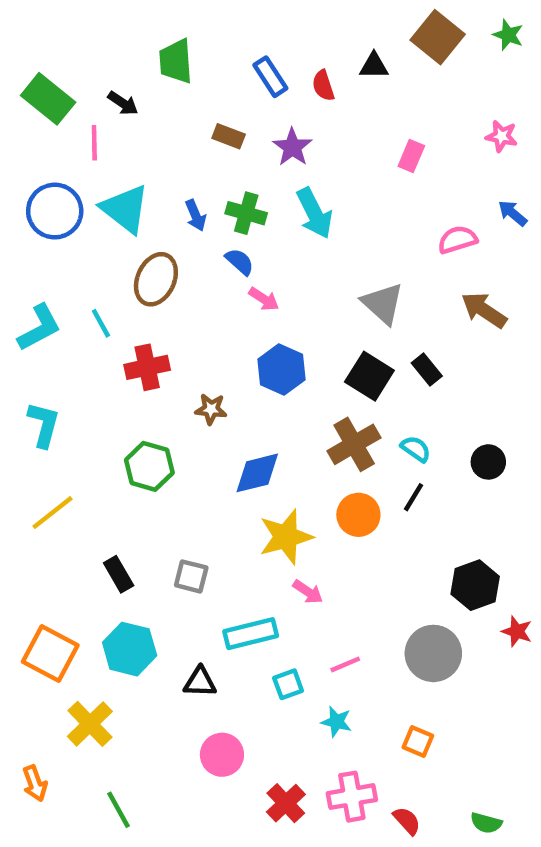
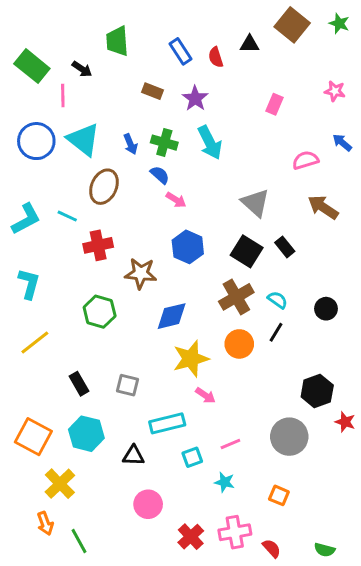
cyan line: (101, 323) -> (67, 216), turned -36
brown star: (211, 409) -> (141, 273), size x1.5
orange arrow: (35, 783) -> (45, 523), moved

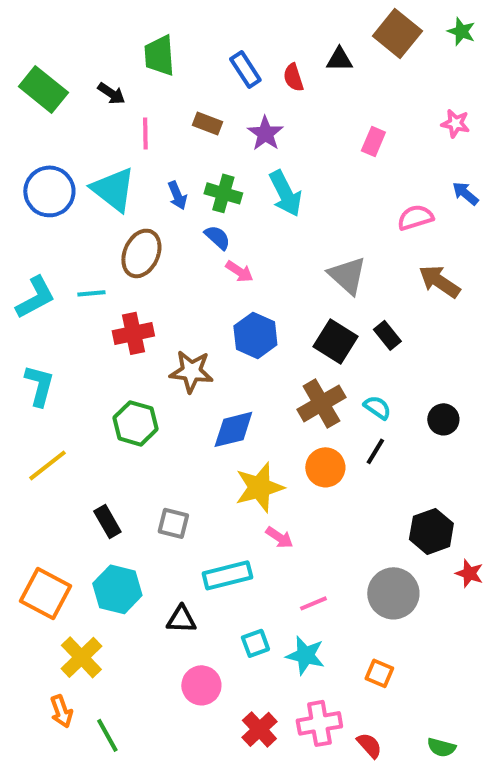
pink line: (63, 95) -> (145, 133), moved
cyan line: (67, 216) -> (91, 293), turned -30
cyan square: (192, 457) -> (255, 643), moved
cyan star: (225, 482) -> (305, 655), size x1.4

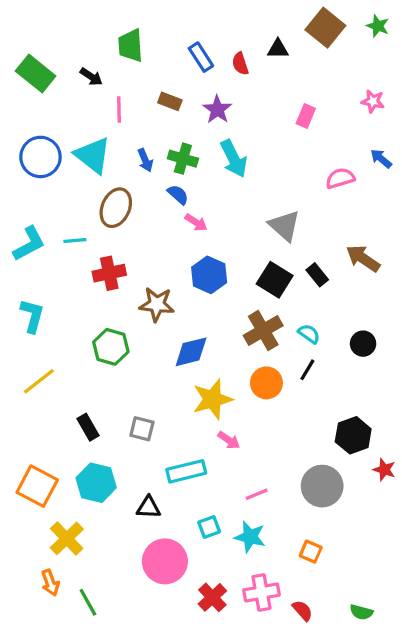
brown arrow: (439, 281) -> (363, 258), moved
pink circle: (201, 685) -> (165, 561), size x1.4

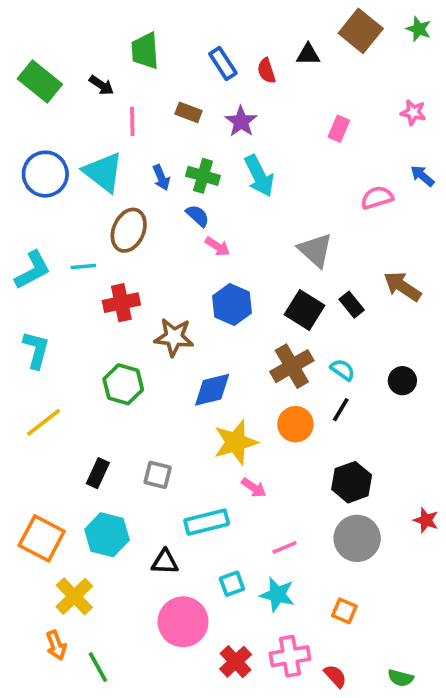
black rectangle: (88, 427) -> (98, 473), turned 55
black hexagon: (353, 435) -> (352, 482), moved

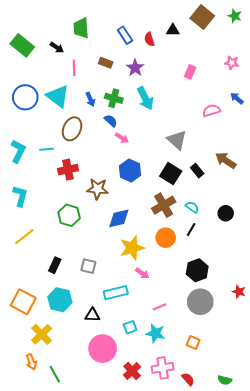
cyan L-shape: (33, 270) -> (18, 151), turned -35

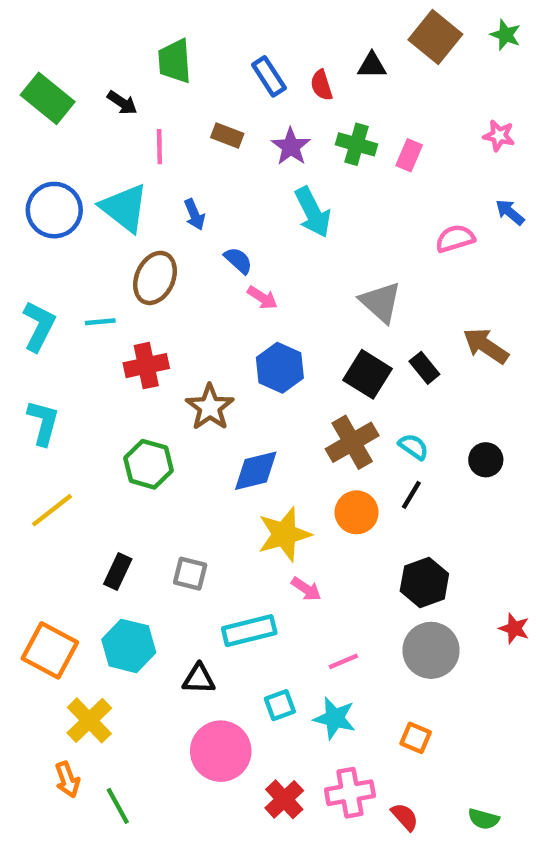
green cross: (114, 98) -> (357, 144), moved
brown star: (97, 189) -> (210, 407), turned 30

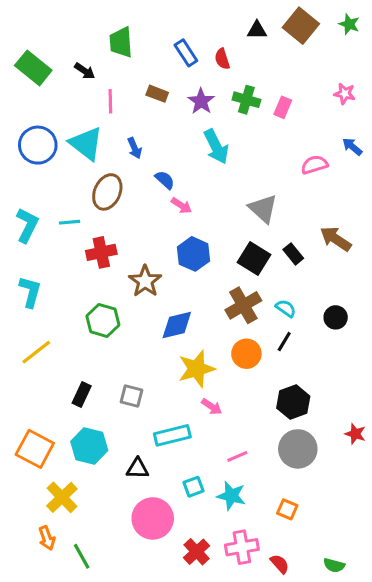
black triangle: (372, 65) -> (257, 30), moved

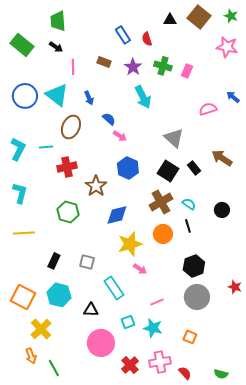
green trapezoid: (121, 42) -> (58, 21), moved
pink star: (345, 94) -> (227, 47), moved, size x1.5
black line: (284, 342) -> (188, 226), turned -48
yellow line: (36, 352) -> (24, 233), turned 35
cyan rectangle: (172, 435) -> (114, 288), turned 70

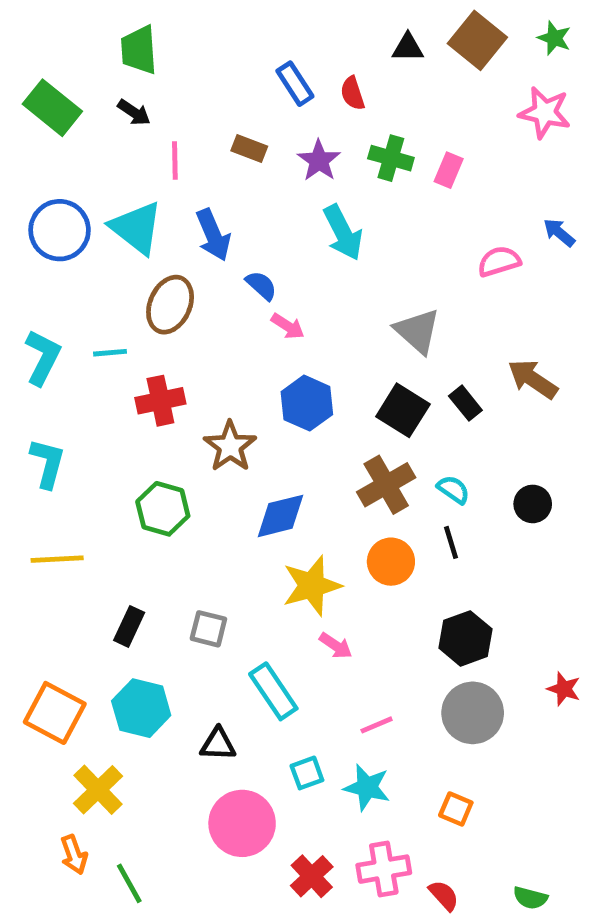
blue arrow: (89, 98) -> (213, 235), size x1.5

